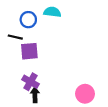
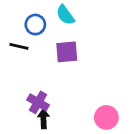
cyan semicircle: (52, 12) -> (65, 15), turned -133
purple square: (29, 51) -> (67, 52), moved

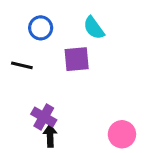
cyan semicircle: (65, 15) -> (94, 28), moved
black line: (19, 46) -> (22, 65), moved

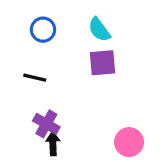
purple square: (77, 59) -> (103, 63), moved
black line: (22, 65) -> (35, 78), moved

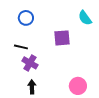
cyan semicircle: (99, 30) -> (85, 18), moved
purple cross: (46, 124) -> (30, 63), moved

